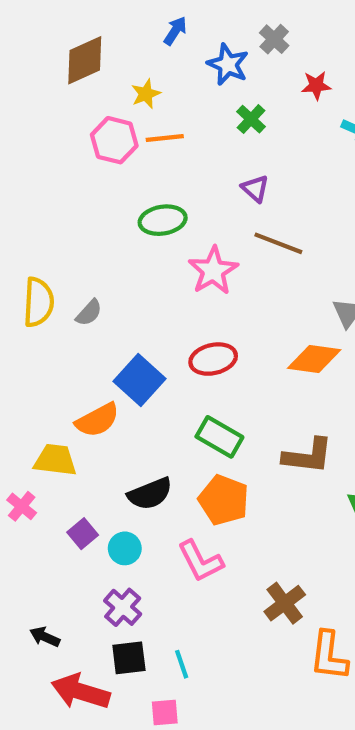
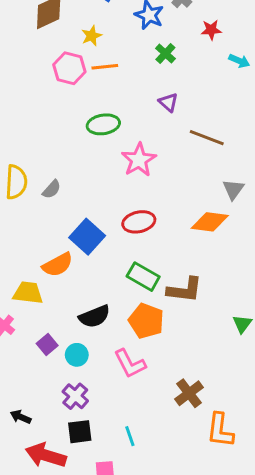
brown line: (278, 243) -> (207, 138), moved
brown L-shape: (308, 456) -> (185, 290), moved
cyan line: (182, 664) -> (130, 436), moved

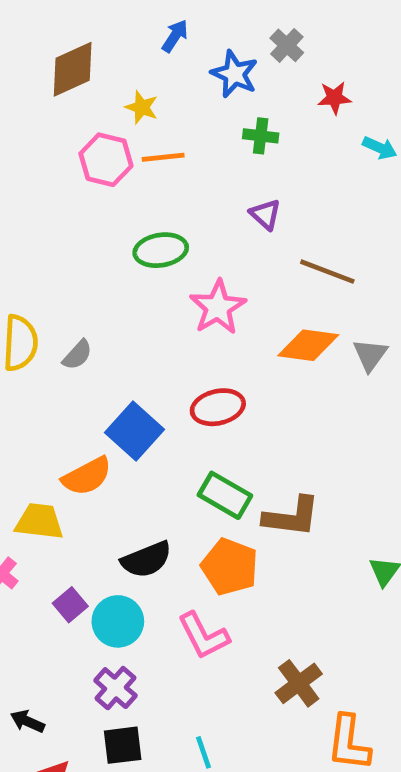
yellow star: (92, 36) -> (142, 107), turned -30
green cross: (165, 53) -> (261, 136), turned -36
orange diamond: (210, 222) -> (308, 345), moved
cyan circle: (77, 355) -> (118, 621), size x1.4

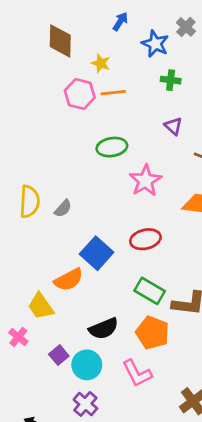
brown diamond: (73, 69) -> (60, 41), turned -64
yellow trapezoid: (39, 521) -> (41, 306), turned -132

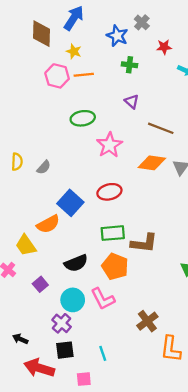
blue arrow: (120, 21) -> (74, 18), moved, size x1.6
yellow semicircle: (30, 202) -> (17, 162), size x0.7
green rectangle: (150, 291) -> (113, 233), turned -35
cyan circle: (87, 365) -> (73, 300), moved

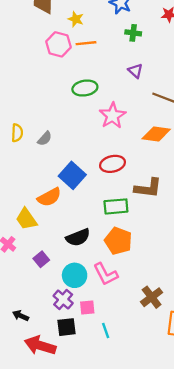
brown L-shape: (144, 243) -> (148, 188), moved
pink square: (84, 379) -> (87, 308), moved

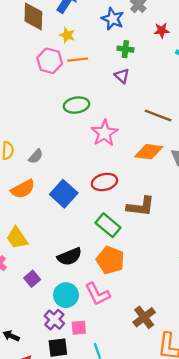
purple triangle: (135, 71) -> (122, 76), moved
orange semicircle: (49, 197) -> (23, 189), moved
green rectangle: (116, 206) -> (108, 225), turned 45

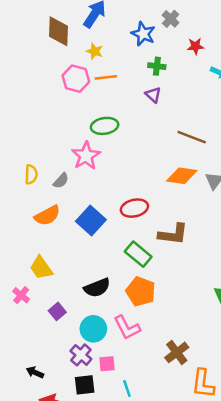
pink star: (104, 133) -> (86, 156), moved

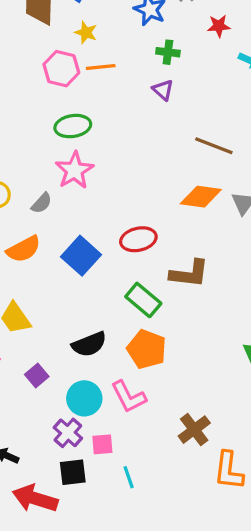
green ellipse: (105, 126) -> (73, 126), moved

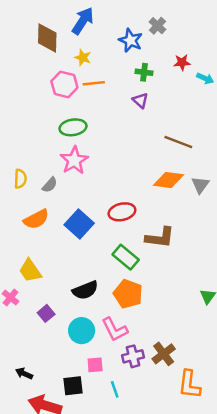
red star: (219, 26) -> (182, 62), moved
purple cross: (68, 433) -> (133, 356), moved, turned 35

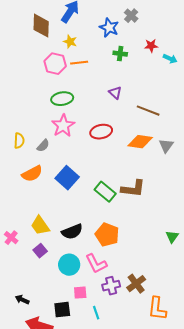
purple triangle: (140, 100) -> (115, 93), moved
red ellipse: (122, 212) -> (101, 132), moved
green rectangle: (126, 257) -> (105, 192), moved
yellow trapezoid: (30, 271) -> (40, 226), moved

